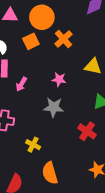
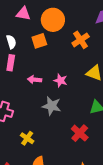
orange cross: (64, 39) -> (81, 40), moved
pink arrow: (21, 84) -> (34, 80), moved, turned 56

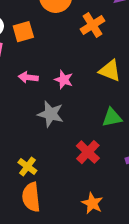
orange square: (39, 41) -> (23, 32), moved
yellow cross: (27, 138) -> (27, 166), moved

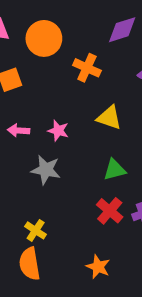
orange cross: (93, 25) -> (87, 68), turned -30
red cross: (88, 152) -> (110, 211), moved
yellow cross: (27, 166) -> (36, 230), moved

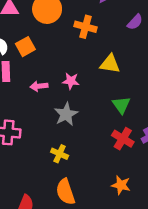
gray star: (46, 170) -> (66, 114), turned -30
green triangle: (115, 170) -> (121, 105), turned -42
yellow cross: (36, 230) -> (60, 154), moved

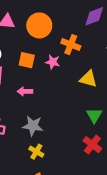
orange square: (25, 47) -> (27, 60), moved, turned 35
pink star: (71, 81) -> (53, 62), moved
gray star: (66, 114) -> (33, 126), moved, turned 30

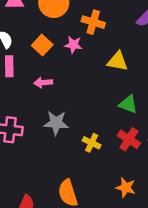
orange square: (27, 60) -> (42, 45), turned 35
green triangle: (94, 115) -> (128, 104), turned -35
yellow cross: (36, 152) -> (92, 143), moved

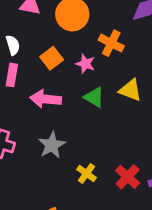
pink arrow: (43, 83) -> (46, 99), size x1.5
green triangle: (128, 104) -> (94, 97), moved
gray star: (56, 123) -> (52, 145), turned 30

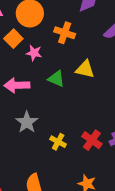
orange square: (52, 58) -> (13, 39), moved
pink star: (85, 64) -> (34, 53), moved

